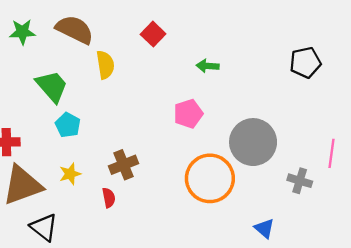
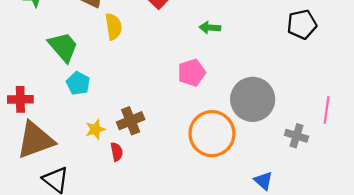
yellow star: (70, 174) -> (95, 129), moved

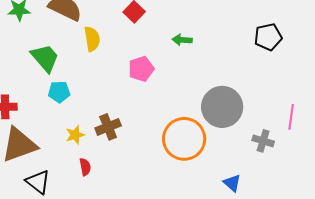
pink pentagon: (192, 73) -> (141, 69), moved
cyan pentagon: (78, 83) -> (59, 92), turned -30
red semicircle: (117, 152) -> (85, 167), moved

